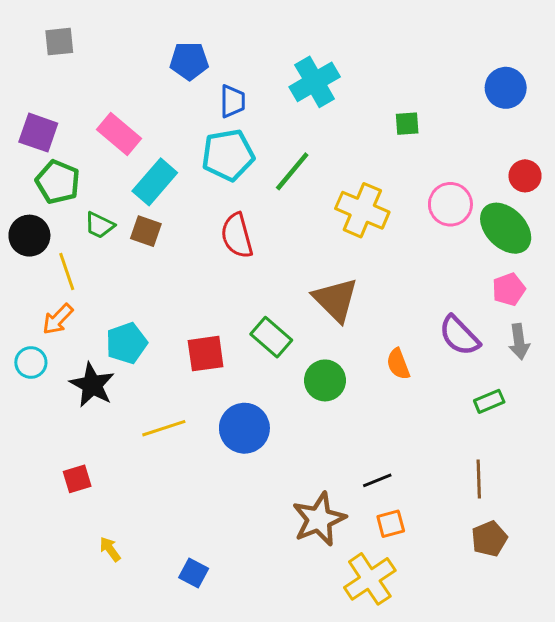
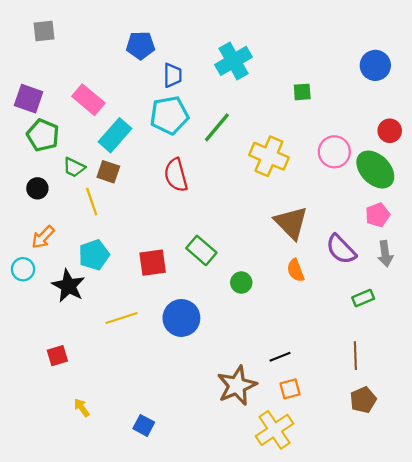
black circle: (29, 236) -> (37, 188), moved, size x0.7
yellow line: (67, 271) -> (92, 202), moved
brown triangle: (335, 300) -> (291, 223), moved
green circle: (325, 380) -> (241, 283), size x0.7

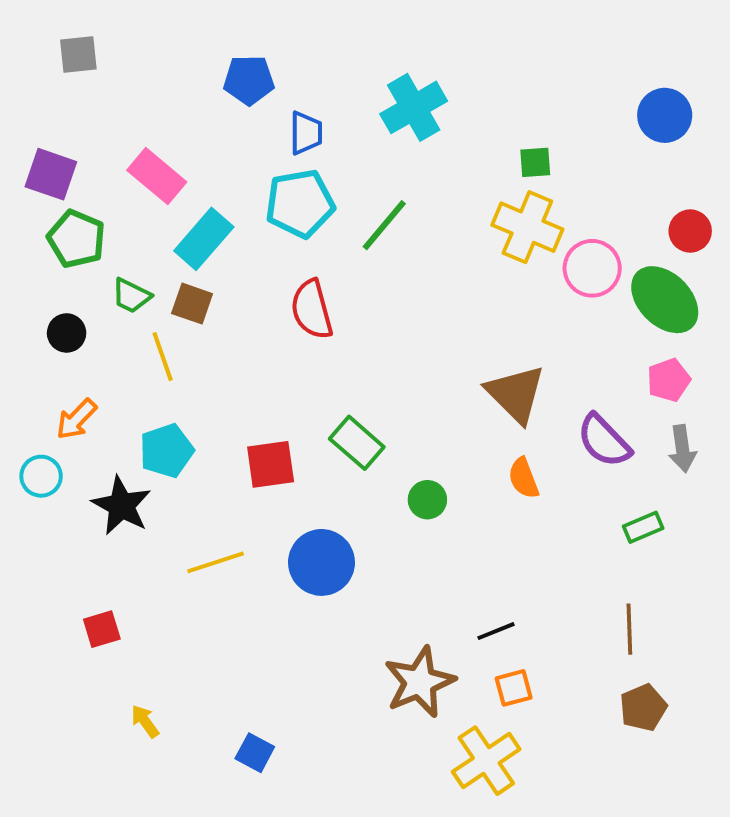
yellow cross: (269, 156) -> (527, 227), moved

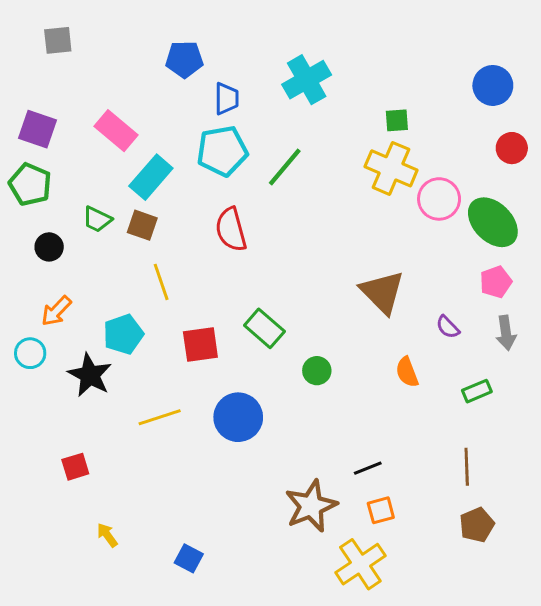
red circle: (690, 231) -> (512, 148), moved
green pentagon: (76, 239) -> (30, 184), moved
yellow line: (163, 357) -> (161, 282), moved
purple semicircle: (604, 441) -> (448, 327), size x0.6
orange semicircle: (523, 478) -> (407, 372), moved

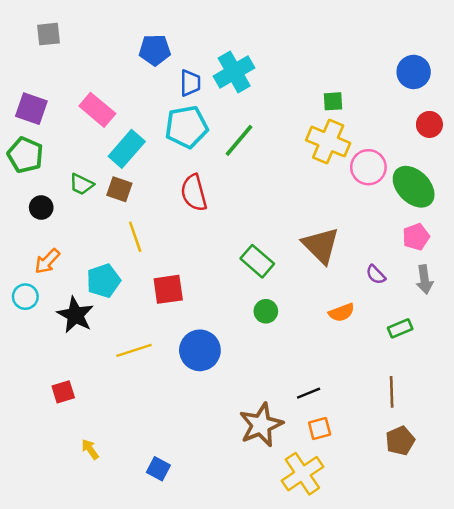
cyan cross: (307, 80) -> (234, 72), moved
green rectangle: (264, 328) -> (257, 261), moved
orange semicircle: (407, 372) -> (342, 312), turned -90

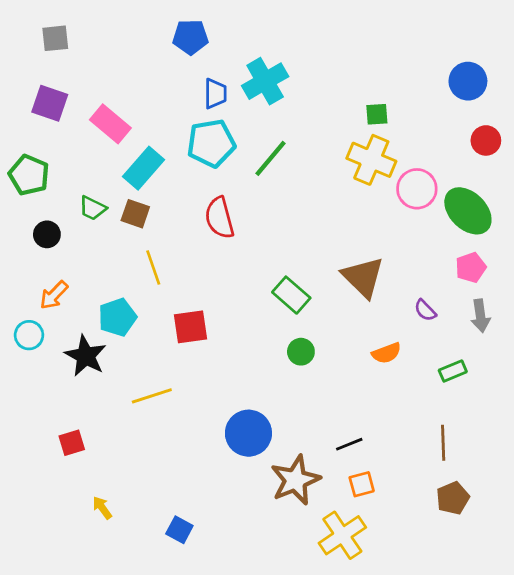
blue pentagon: (155, 50) -> (190, 37), moved
purple square: (31, 109) -> (50, 103), moved
blue circle: (200, 350) -> (248, 433), moved

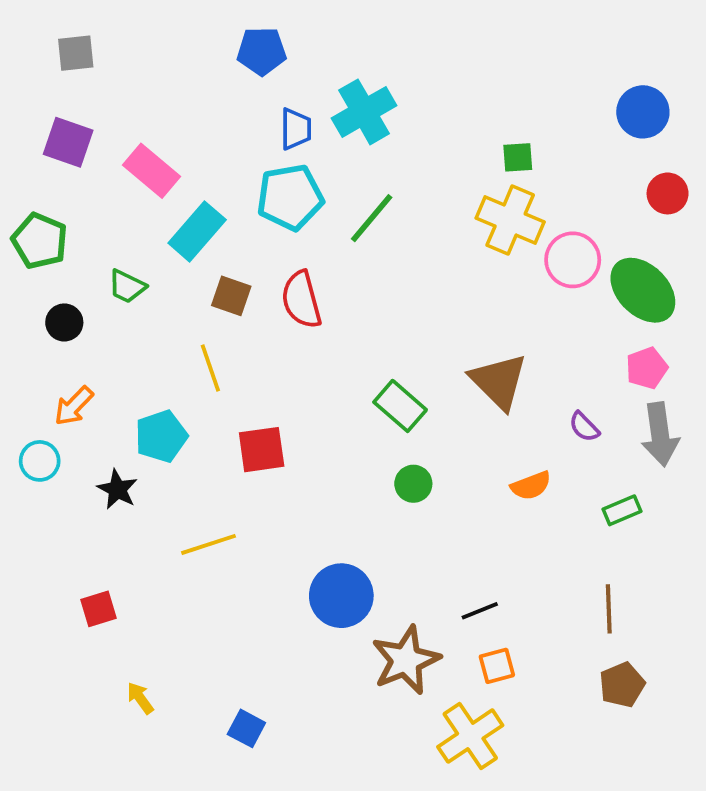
brown square: (135, 214) -> (231, 296), moved
gray arrow: (480, 316) -> (660, 434), size x1.4
black star: (86, 356) -> (117, 489), size x0.7

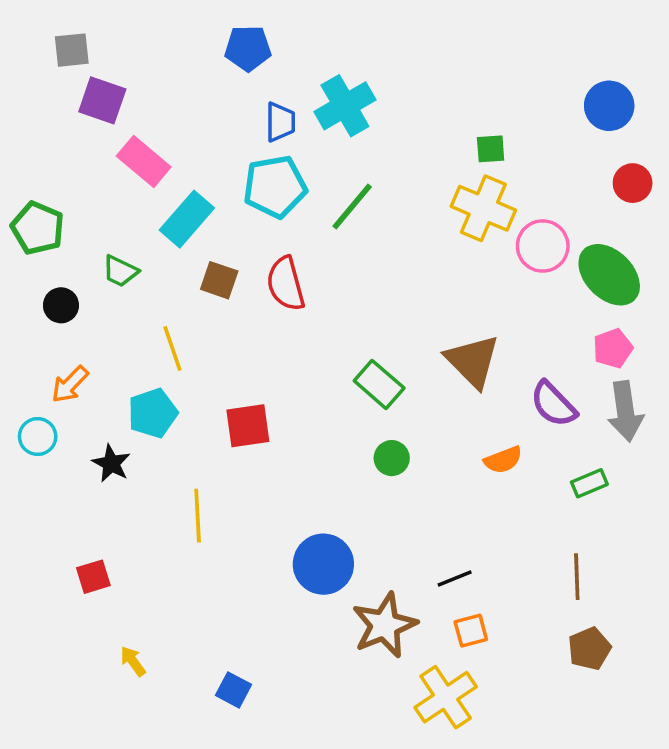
purple square: (68, 142) -> (102, 100), moved
yellow line: (210, 368) -> (172, 348), moved
purple semicircle: (584, 427) -> (553, 404), size x1.6
yellow line: (208, 544) -> (198, 516), turned -75

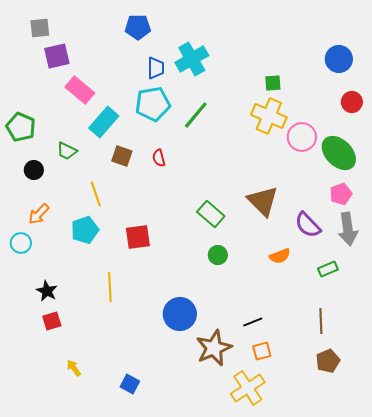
purple square: (102, 100) -> (57, 56), turned -32
red semicircle: (286, 284) -> (159, 158), size x0.6
black star: (111, 463) -> (47, 291), moved

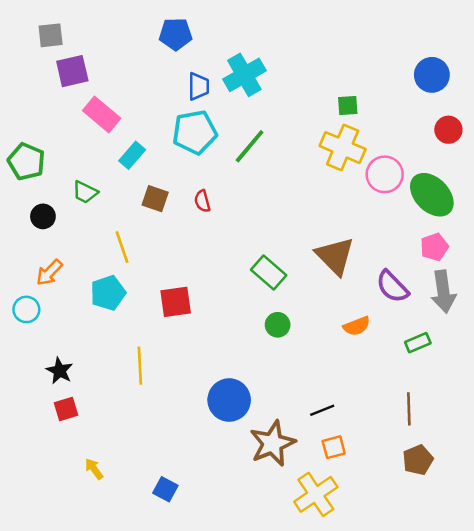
cyan rectangle: (104, 122) -> (132, 155), size x0.7

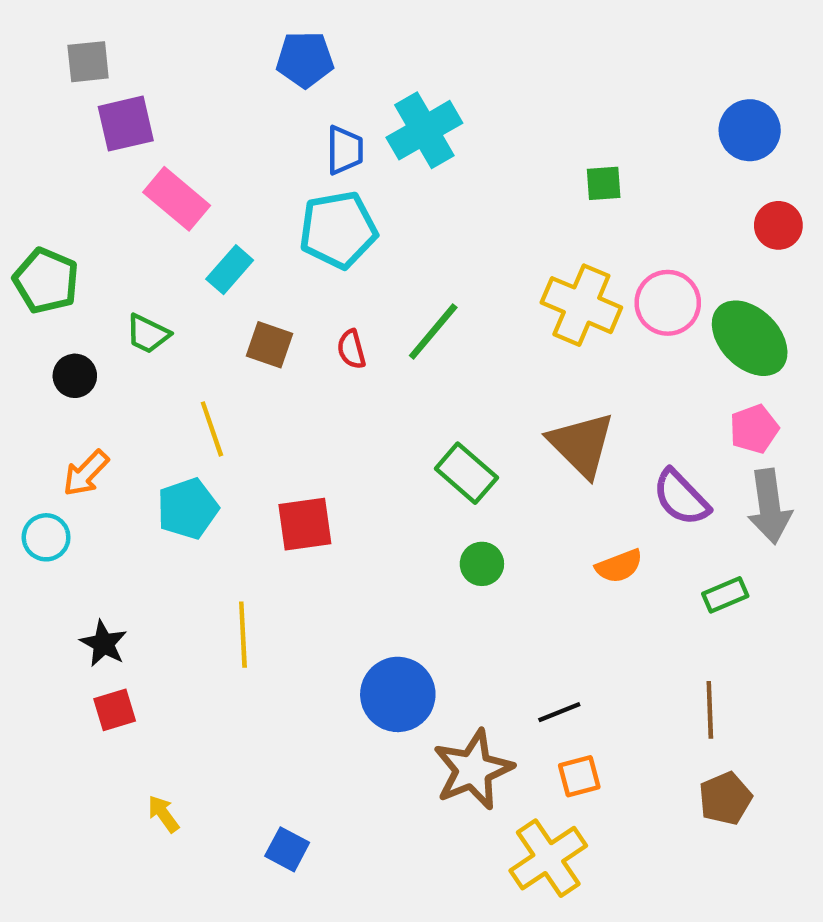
green line: (250, 146) -> (433, 332), moved
yellow cross: (343, 148) -> (581, 305), moved

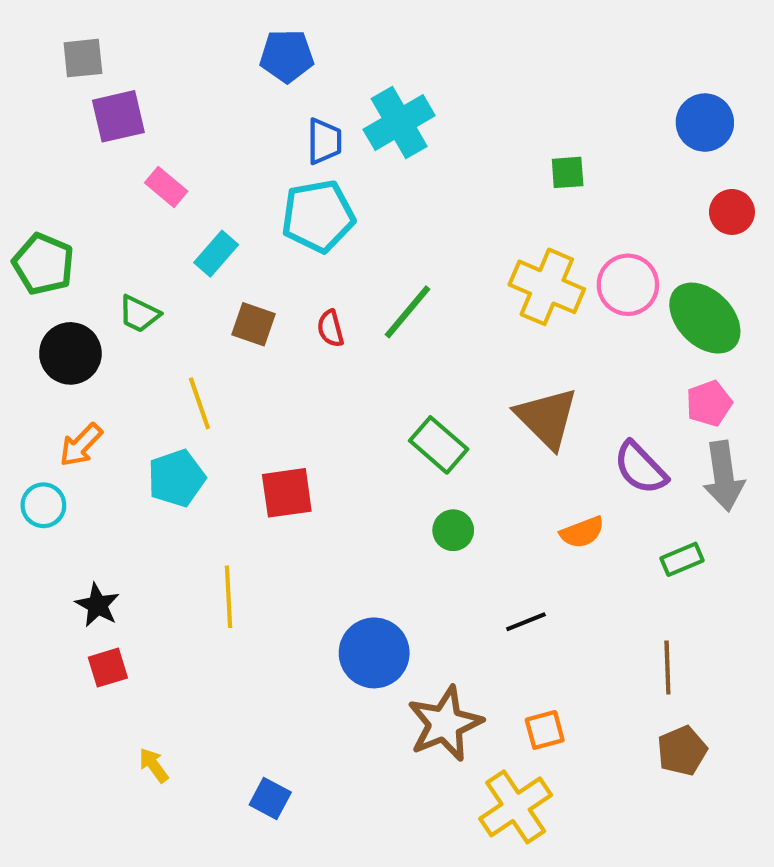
pink rectangle: (177, 199) -> (166, 187), size x0.7
black circle: (75, 376) -> (70, 353), size x1.5
black line: (559, 712) -> (526, 622), moved

